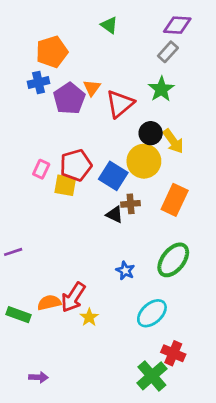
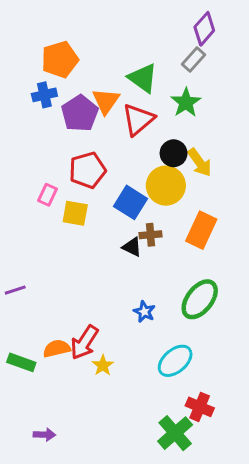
green triangle: (109, 25) -> (143, 78), moved, size x1.5
purple diamond: (177, 25) -> (204, 29), turned -52
orange triangle: (92, 88) -> (106, 101), size x1.4
red pentagon: (76, 165) -> (87, 170), moved

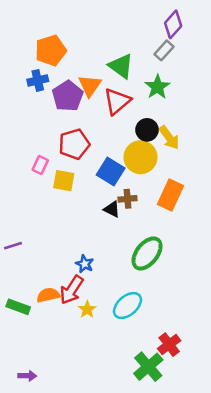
green ellipse: (200, 299) -> (147, 253), moved
blue star: (144, 312) -> (85, 264), moved
cyan ellipse: (175, 361) -> (128, 306), moved
red cross: (200, 407) -> (169, 345), turned 30
purple arrow: (44, 435) -> (27, 376), moved

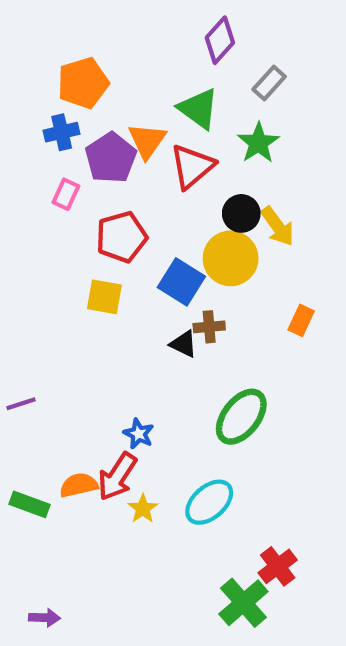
purple diamond: (173, 24) -> (220, 40), moved
pink rectangle: (40, 165) -> (66, 194), moved
orange rectangle: (170, 195) -> (301, 320), moved, size x0.6

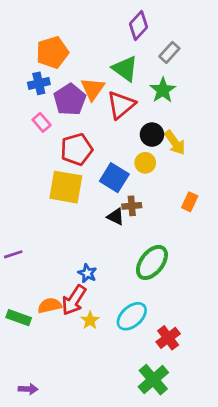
pink rectangle: (66, 194) -> (42, 122), turned -66
yellow circle: (231, 258) -> (145, 163), size x0.6
yellow square: (104, 297) -> (66, 187), size x1.5
red cross: (278, 566) -> (168, 338), moved

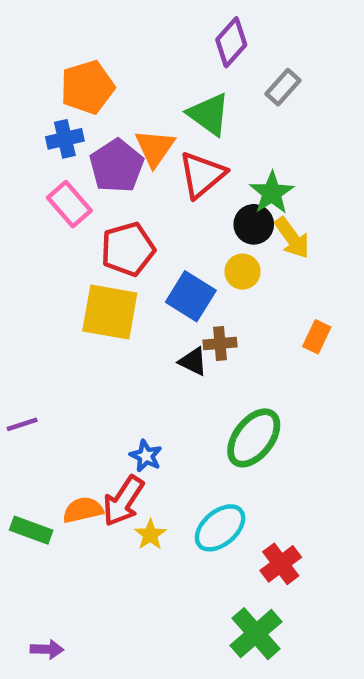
green star: (163, 90) -> (272, 193), moved
pink rectangle: (42, 122) -> (69, 204), size x1.4

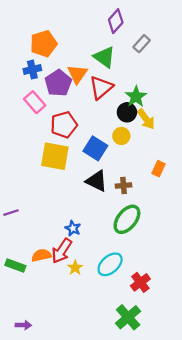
brown cross: (220, 344) -> (124, 186), moved
black triangle: (193, 361) -> (97, 181), size x1.5

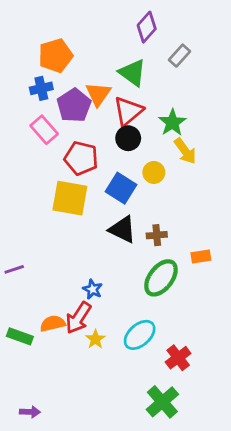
black circle: (127, 112) -> (128, 138), moved
red pentagon: (64, 125) -> (81, 158), turned 30
orange rectangle: (158, 169) -> (201, 257), moved, turned 56

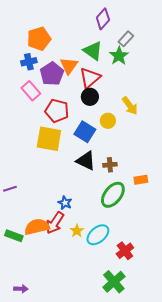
green star: (172, 123) -> (119, 56), moved
orange semicircle: (53, 323) -> (37, 227), size x1.4
yellow star: (95, 339) -> (77, 231), moved

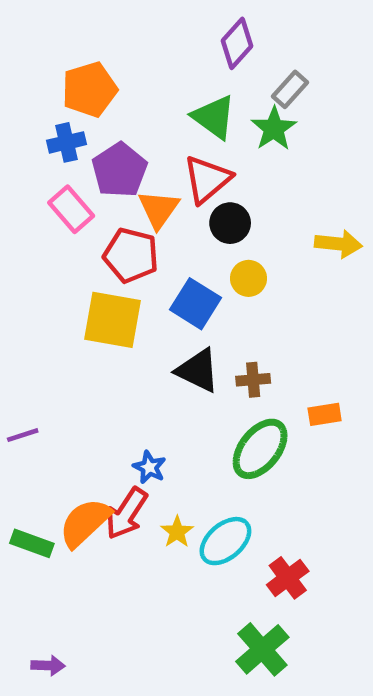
orange triangle: (69, 66) -> (159, 209), moved
black circle: (90, 97) -> (230, 223), moved
yellow arrow: (130, 106) -> (338, 244), moved, turned -48
orange semicircle: (37, 227) -> (85, 523), turned -30

